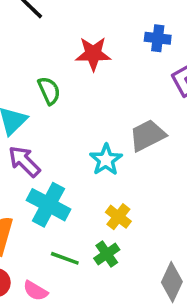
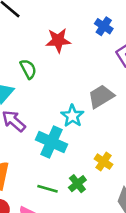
blue cross: (158, 38) -> (104, 26), turned 30
cyan cross: (49, 205) -> (51, 142), moved
yellow cross: (118, 217) -> (104, 162), moved

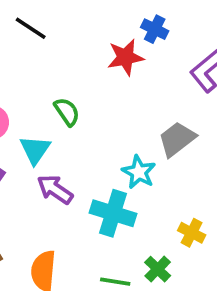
blue cross: (104, 26) -> (155, 29), moved
red star: (58, 40) -> (125, 57), moved

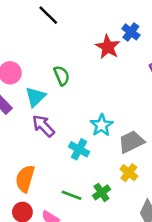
red star: (125, 57) -> (108, 47), turned 30
gray trapezoid: (177, 139) -> (131, 142), moved
cyan cross: (113, 213) -> (79, 149), size x0.7

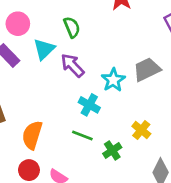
purple arrow: (43, 126) -> (72, 65), moved
gray trapezoid: (131, 142) -> (147, 69), moved
green line: (72, 195) -> (82, 136), moved

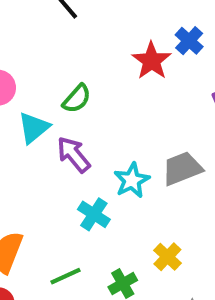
green semicircle: (72, 27) -> (77, 99), turned 60
green line: (82, 136) -> (66, 276), moved, turned -50

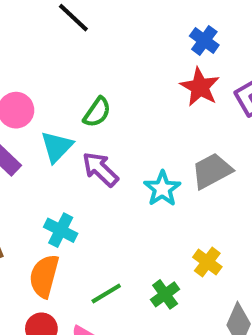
red star: (152, 61) -> (200, 87), moved
cyan cross: (94, 214) -> (61, 230), moved

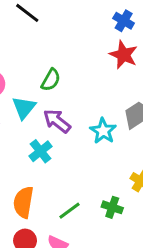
cyan cross: (61, 230) -> (40, 151), moved, turned 30
green cross: (165, 294) -> (112, 207), turned -30

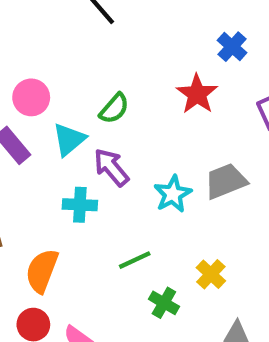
red star: (124, 55) -> (197, 94), moved
cyan cross: (40, 151) -> (80, 205), turned 30
green line: (70, 211) -> (135, 260), moved

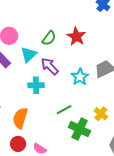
red star: (197, 94) -> (76, 36), moved
green cross: (164, 303) -> (80, 129), size x1.5

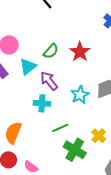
cyan cross: (36, 85) -> (42, 103), moved

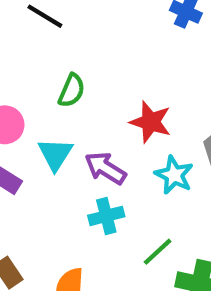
green semicircle: (51, 51) -> (72, 91), moved
red star: (80, 52) -> (151, 122), moved

